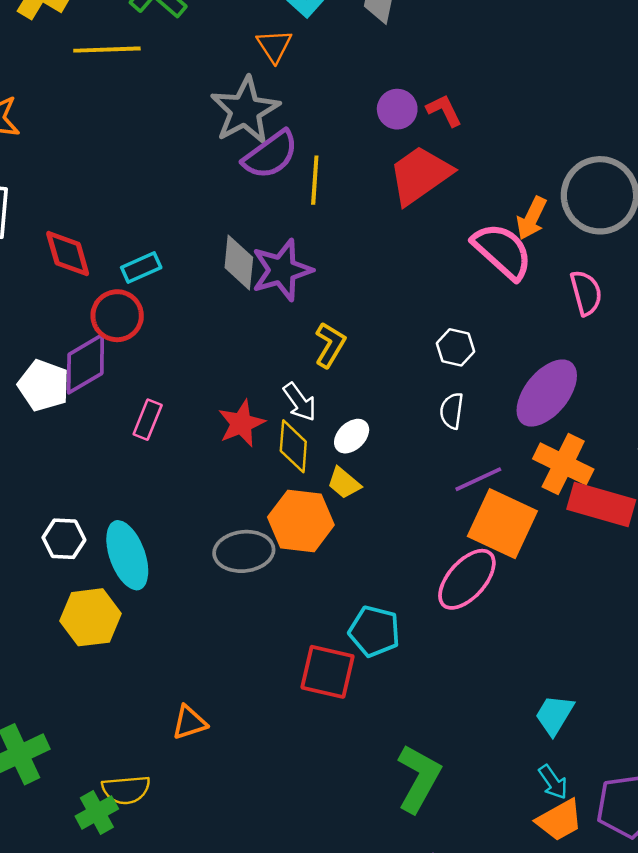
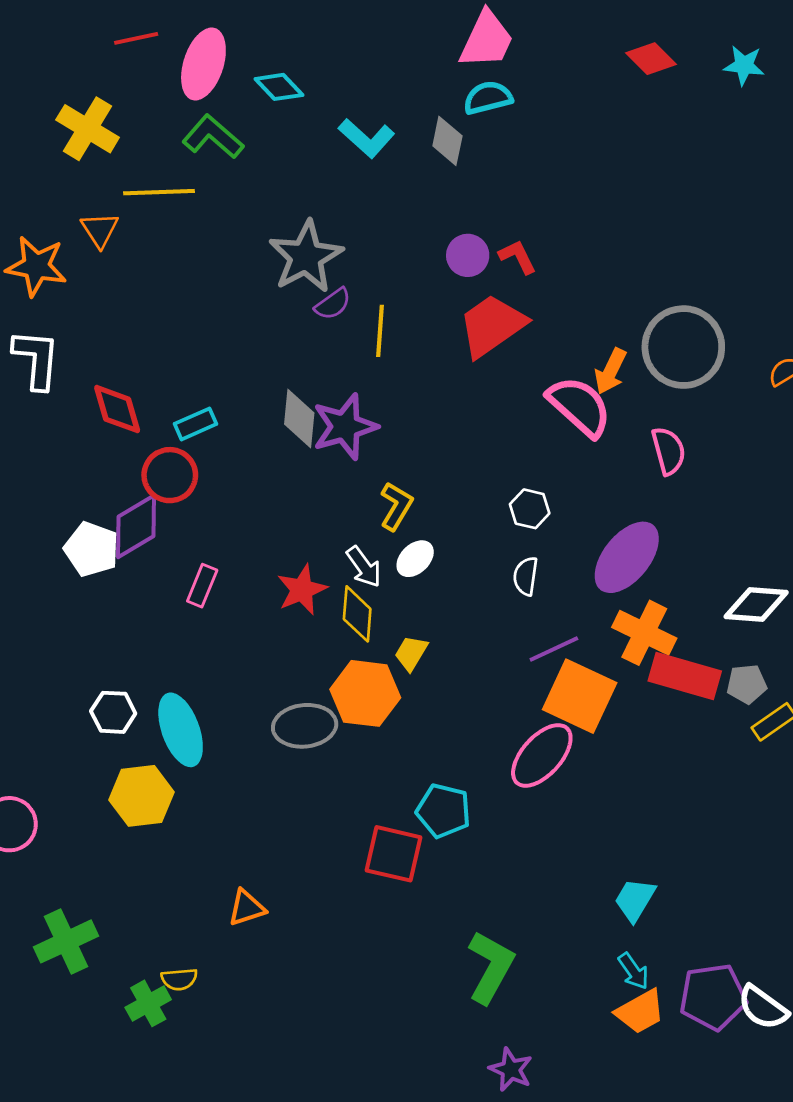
orange triangle: (274, 46) -> (100, 230), moved
purple semicircle: (270, 155) -> (333, 304), size x0.6
white ellipse: (352, 436) -> (415, 559), moved
yellow trapezoid: (344, 483) -> (411, 653), turned 81
yellow semicircle: (126, 790) -> (179, 979), size x0.7

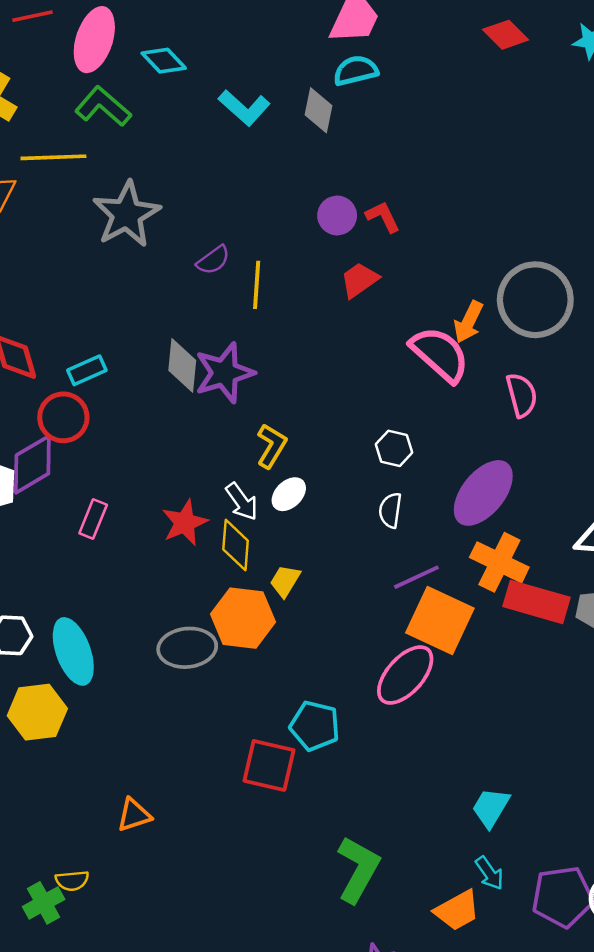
gray star: (306, 257) -> (127, 214), moved
red trapezoid: (492, 325) -> (359, 280), size x0.6
orange trapezoid: (640, 1012) -> (457, 910), moved

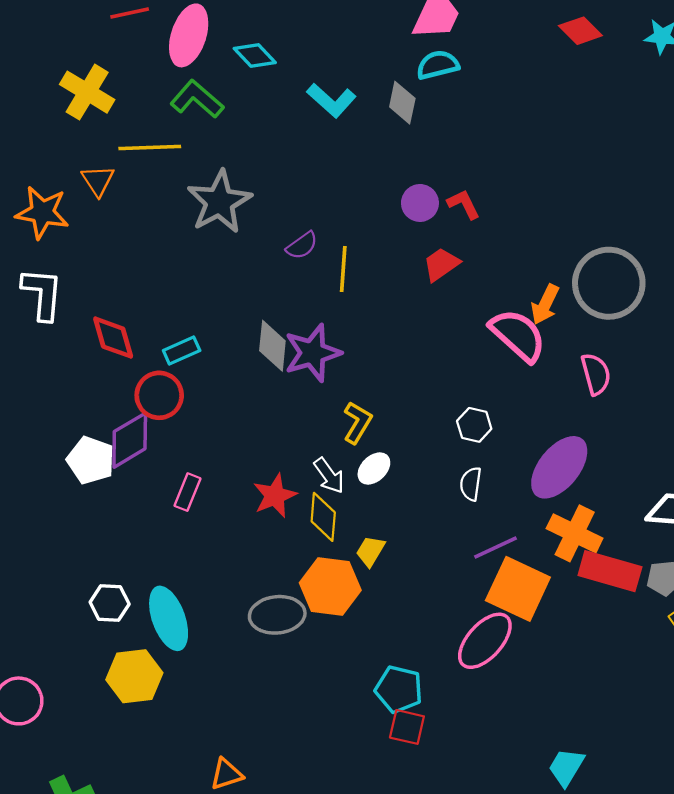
red square: (269, 765) -> (407, 727), moved, size x0.7

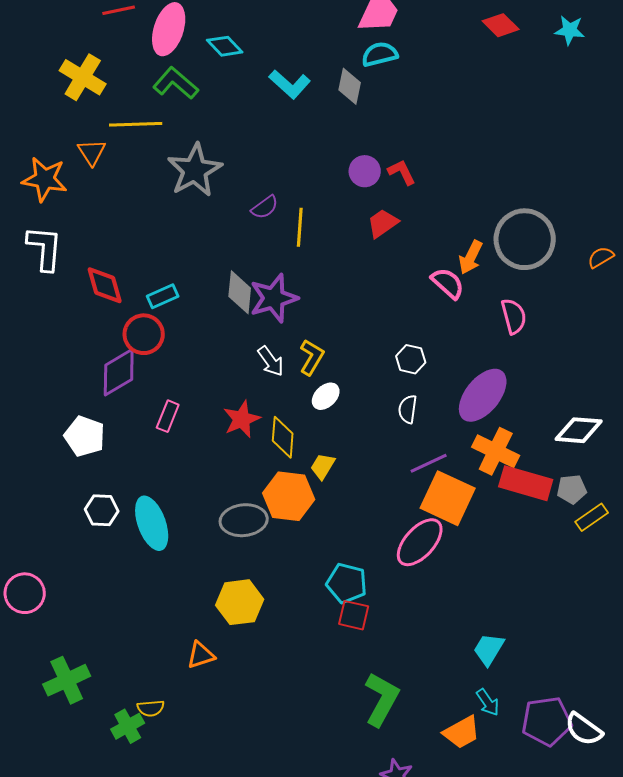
pink semicircle: (518, 335) -> (448, 283), size x0.7
white pentagon: (91, 460) -> (85, 436), moved
white arrow: (329, 476) -> (271, 361), moved
yellow hexagon: (134, 676) -> (240, 602), moved

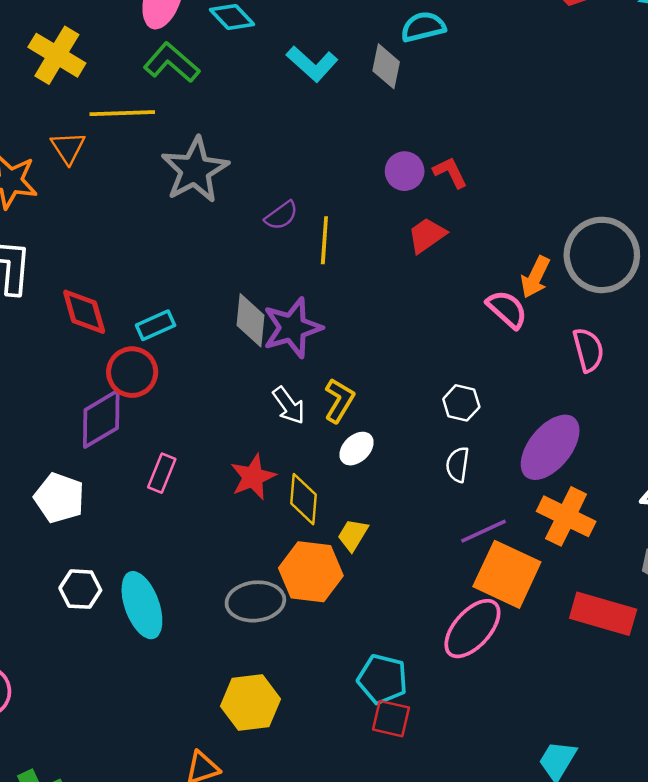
red rectangle: (526, 483) -> (603, 614), moved

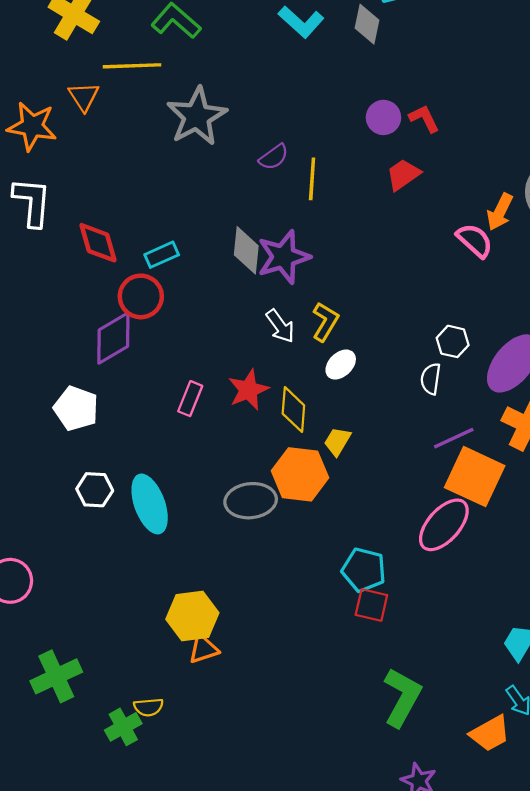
white hexagon: (461, 403) -> (453, 341), moved
pink rectangle: (162, 473) -> (190, 399), moved
yellow hexagon: (250, 703) -> (192, 616), moved

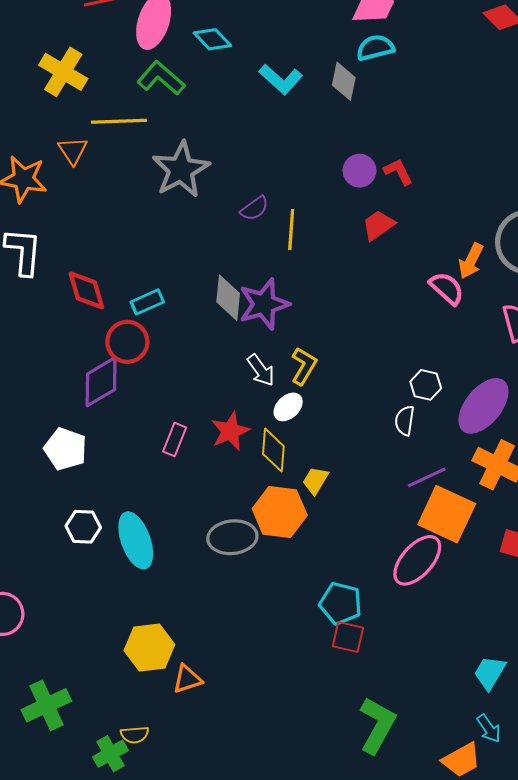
white ellipse: (341, 365) -> (288, 407), moved
yellow hexagon: (192, 616) -> (149, 648), moved

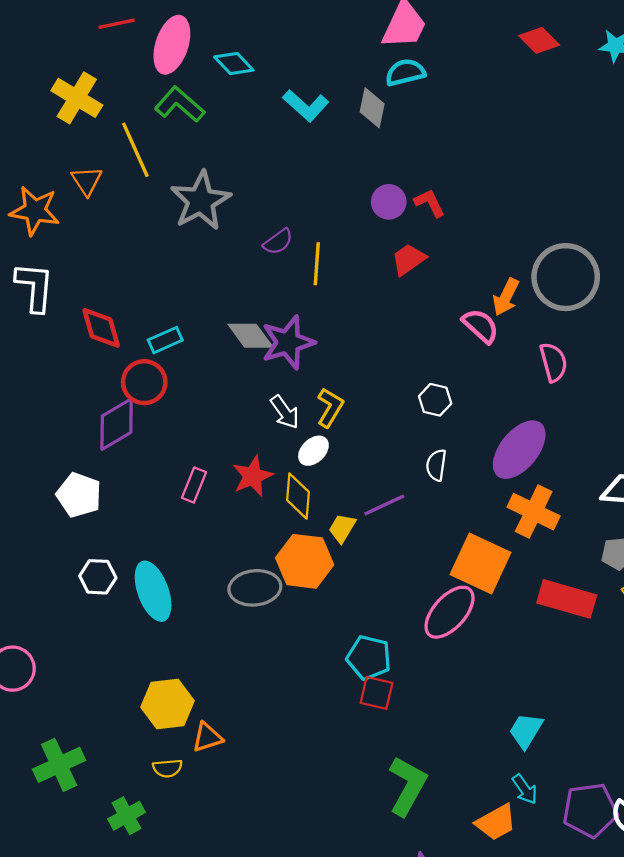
yellow line: (119, 121) -> (135, 150), turned 68
gray diamond: (228, 298) -> (250, 336), turned -42
white hexagon: (426, 385) -> (435, 400), moved
purple line: (427, 477) -> (384, 505), moved
yellow semicircle: (135, 735) -> (167, 768), moved

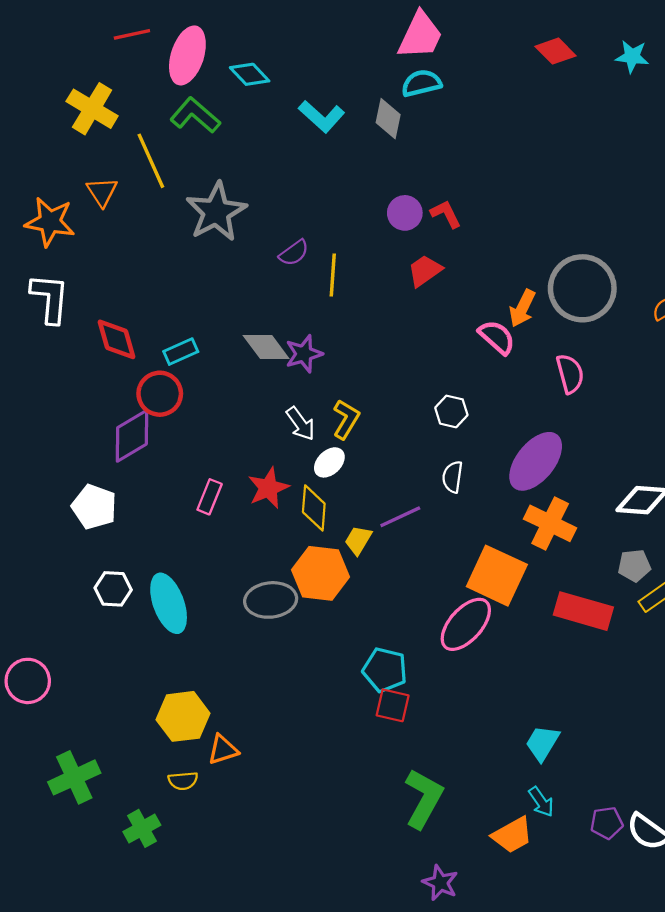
purple star: (288, 342) -> (304, 354), size x0.7
purple pentagon: (590, 810) -> (607, 823), size x0.6

